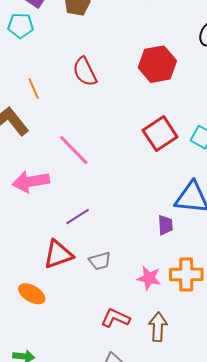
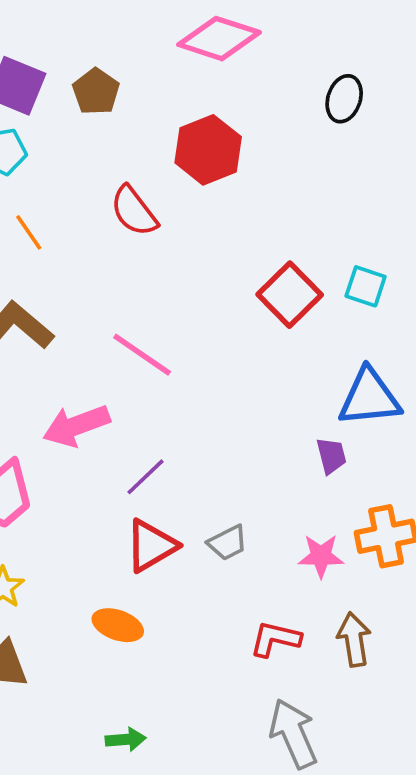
red hexagon: (157, 64) -> (208, 150), moved
orange line: (34, 88) -> (29, 232), moved
purple line: (78, 217) -> (146, 477), moved

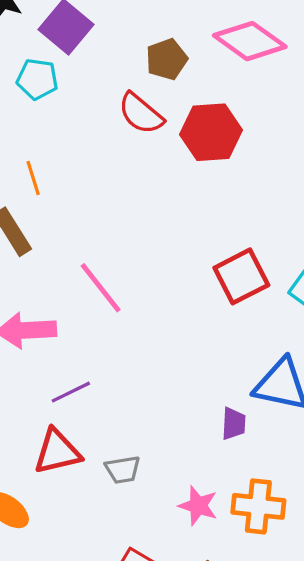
brown pentagon: (96, 92) -> (167, 59), moved
red semicircle: (134, 211) -> (141, 114), moved, turned -30
orange line: (29, 232) -> (33, 178), moved

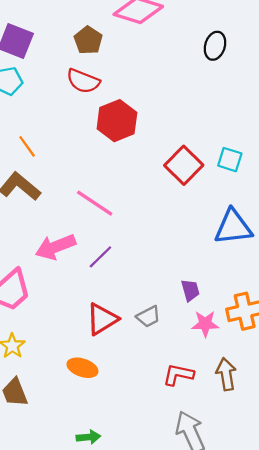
red hexagon: (211, 132) -> (117, 121), moved
purple line: (71, 392) -> (100, 257), moved
purple trapezoid: (234, 424) -> (190, 290), moved

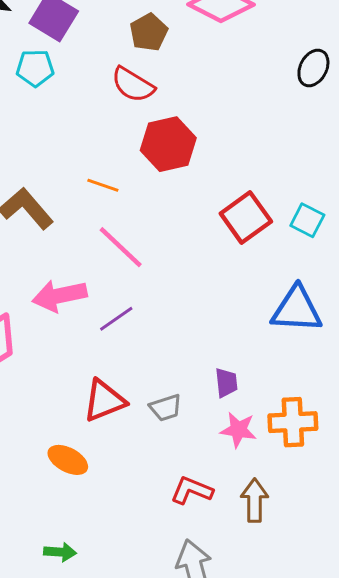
orange line: (27, 146) -> (103, 185), moved, turned -45

